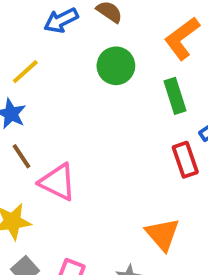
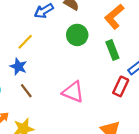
red rectangle: (185, 160) -> (121, 86), turned 48
pink triangle: (58, 182) -> (73, 92), moved

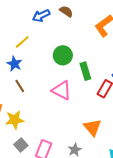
green circle: (77, 35) -> (63, 55), moved
green rectangle: (112, 50) -> (85, 71), moved

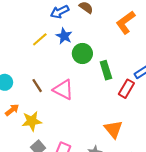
blue star: (14, 64) -> (64, 36), moved
pink triangle: (62, 90) -> (63, 90), moved

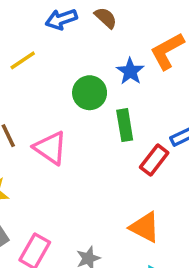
blue star: (64, 36) -> (130, 71), moved
orange triangle: (113, 129) -> (145, 227), moved, turned -30

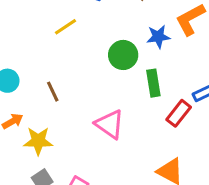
blue star: (130, 71) -> (158, 37), turned 30
pink triangle: (50, 148) -> (110, 124), moved

